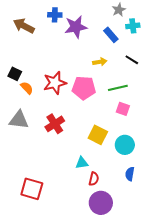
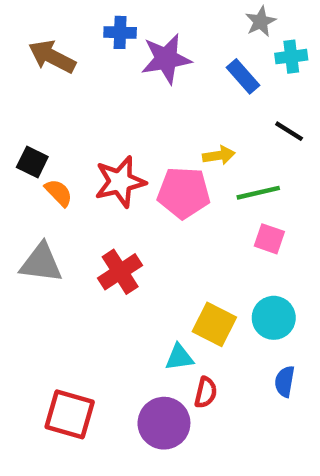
yellow arrow: (100, 62) -> (219, 155), moved
yellow square: (98, 135) -> (214, 324), moved
purple circle: (101, 203) -> (164, 423), moved

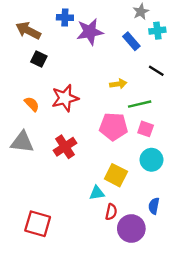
black square: (32, 162) -> (39, 59), moved
pink pentagon: (184, 193) -> (114, 127), moved
cyan circle: (274, 318) -> (151, 160), moved
purple circle: (164, 423) -> (131, 229), moved

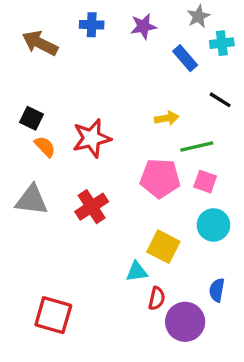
purple star: (90, 32) -> (143, 26), moved, size x0.7
black square: (39, 59) -> (32, 118), moved

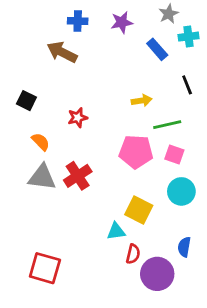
brown arrow: (40, 43) -> (62, 52), moved
black line: (220, 100) -> (187, 85), turned 36
red star: (92, 138) -> (78, 118), size x0.6
orange semicircle: (45, 147) -> (41, 142), moved
gray triangle: (32, 200) -> (42, 177), moved

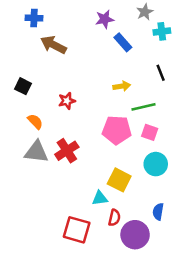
blue cross: (78, 21) -> (34, 18), moved
blue rectangle: (157, 49) -> (123, 42), moved
red square: (45, 268) -> (77, 230), moved

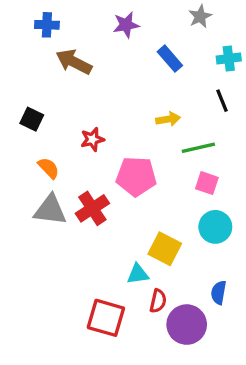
purple star: (105, 19) -> (126, 25), moved
cyan cross: (162, 31) -> (229, 59), moved
pink pentagon: (117, 130) -> (136, 176), moved

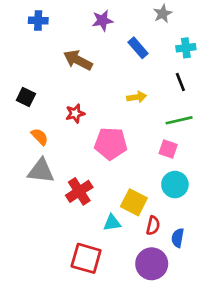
brown arrow: (74, 62) -> (78, 60), moved
green line: (198, 148) -> (179, 120), moved
red cross: (92, 208) -> (79, 191), moved
red semicircle: (158, 301) -> (153, 226), moved

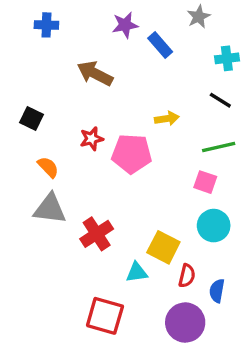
blue rectangle: (138, 48) -> (160, 45), moved
black line: (180, 82) -> (220, 100), turned -36
pink pentagon: (111, 144) -> (132, 154), moved

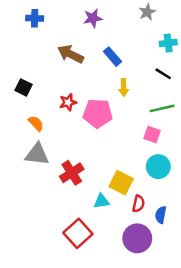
blue rectangle: (160, 45) -> (113, 57), moved
yellow arrow: (167, 119) -> (124, 87), turned 98
red square: (105, 316) -> (78, 233), turned 32

